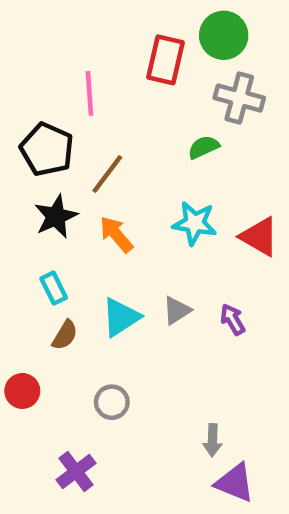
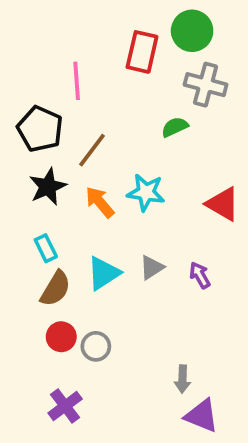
cyan star: (195, 223) -> (146, 192), moved
brown semicircle: (65, 335) -> (55, 289), size x1.4
red circle: (22, 391) -> (61, 337), moved

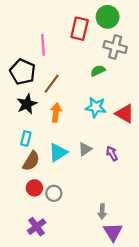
cyan star: (146, 192) -> (96, 107), moved
orange arrow: (100, 202) -> (56, 113), turned 48
cyan rectangle: (46, 248) -> (26, 138), turned 40
purple triangle: (202, 416) -> (113, 232), turned 36

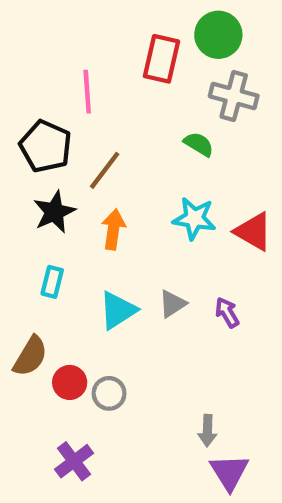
green semicircle: (98, 71) -> (199, 144), turned 56
brown semicircle: (31, 161) -> (30, 356), moved

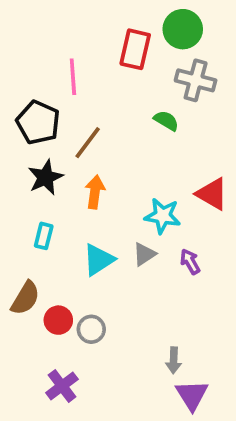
cyan star: (194, 218) -> (163, 216), moved

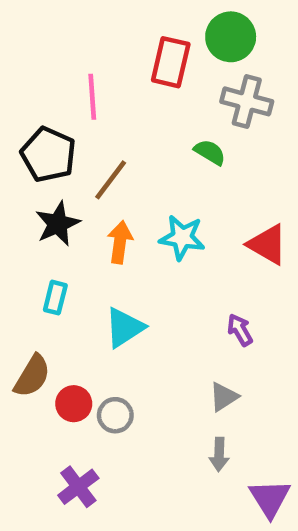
cyan star: (163, 216) -> (182, 238), moved
gray triangle: (144, 254) -> (224, 397), moved
purple triangle: (192, 395) -> (270, 498), moved

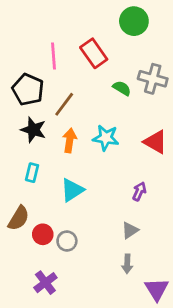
red rectangle: (171, 62) -> (94, 53), moved, turned -48
gray cross: (247, 101) -> (153, 79), moved
black star: (58, 224) -> (33, 130), turned -30
purple arrow: (240, 330) -> (139, 191), turned 54

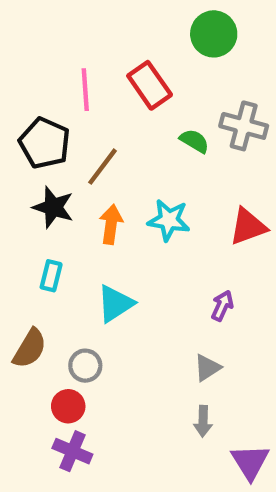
red triangle: (155, 142) -> (248, 227), turned -50
red circle: (43, 234) -> (68, 406), moved
gray circle: (67, 241) -> (85, 366), moved
purple cross: (45, 283) -> (72, 451), turned -30

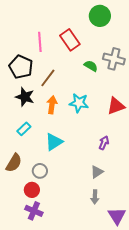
cyan rectangle: (51, 276) -> (24, 129), turned 32

